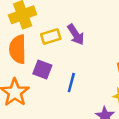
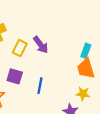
yellow rectangle: (51, 37) -> (20, 48), turned -42

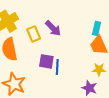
yellow rectangle: (20, 48) -> (34, 34), turned -42
purple square: (15, 76) -> (46, 61), moved

